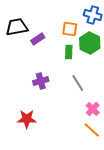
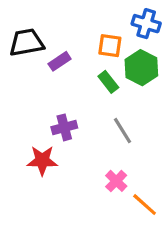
green rectangle: (69, 52) -> (108, 82), turned -40
pink cross: (93, 109) -> (116, 181), moved
red star: (27, 119) -> (42, 160), moved

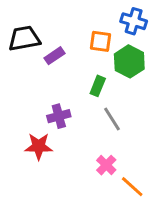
green rectangle: (108, 82) -> (98, 86), moved, turned 60

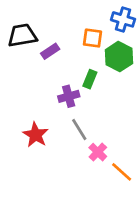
purple cross: (59, 116) -> (69, 96), moved
gray line: (112, 119) -> (79, 129), moved
red star: (39, 146) -> (36, 135), turned 30

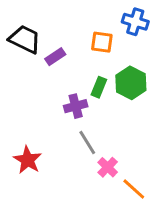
black trapezoid: (22, 35) -> (25, 39), turned 36
green hexagon: (119, 57) -> (131, 83), moved
red star: (36, 135) -> (28, 160), moved

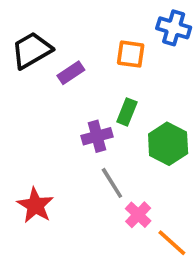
black trapezoid: (25, 39) -> (32, 50), turned -56
green hexagon: (131, 83) -> (168, 144), moved

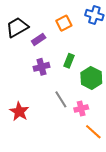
orange square: (131, 54) -> (64, 23), moved, turned -35
purple cross: (97, 136) -> (42, 67), moved
pink cross: (138, 215) -> (81, 108), moved, turned 32

